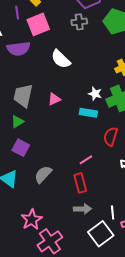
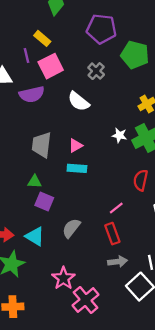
gray cross: (79, 22) -> (96, 71), moved, turned -35
cyan rectangle: (88, 113) -> (77, 168), moved
green triangle: (17, 122) -> (35, 182), moved, turned 40

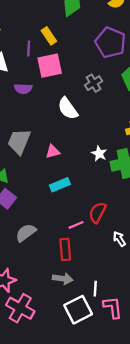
purple semicircle: (32, 94) -> (23, 89), size x0.7
cyan rectangle: (77, 168) -> (60, 185), moved, turned -42
red semicircle: (141, 180) -> (97, 213), moved
pink cross: (86, 300) -> (20, 308), turned -36

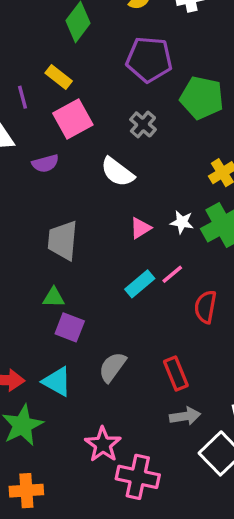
purple line: (29, 49) -> (23, 97), moved
pink triangle: (53, 152) -> (140, 228), moved
pink line: (76, 225) -> (172, 274), moved

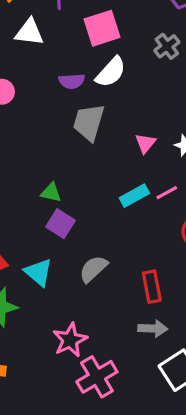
purple semicircle: (45, 163) -> (72, 81), moved
white semicircle: (117, 172) -> (111, 72), moved, turned -96
pink triangle: (140, 228) -> (145, 143), turned -30
gray trapezoid: (63, 240) -> (89, 122), moved
pink cross: (138, 477) -> (97, 377), turned 36

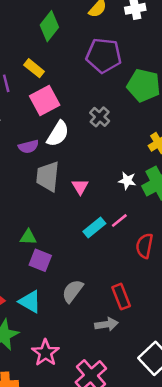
gray cross: (167, 46) -> (100, 117), moved
pink triangle: (145, 143) -> (80, 187), moved
gray arrow: (153, 328) -> (107, 324), moved
pink star: (70, 340) -> (45, 353), moved

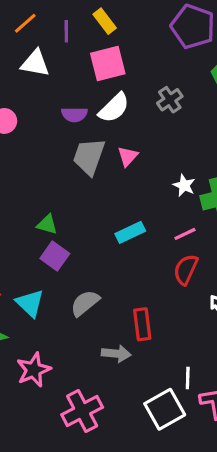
pink triangle: (80, 187) -> (128, 156), moved
pink line: (119, 220) -> (185, 234), moved

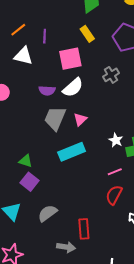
yellow rectangle: (105, 21) -> (87, 34), moved
gray cross: (170, 100) -> (111, 75), moved
cyan rectangle: (130, 232) -> (72, 152), moved, size x1.4

